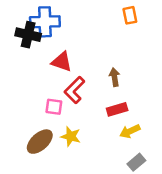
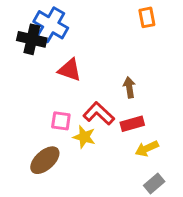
blue cross: (45, 22) -> (51, 25), turned 32
red L-shape: (75, 90) -> (99, 114), moved, turned 88
yellow star: (71, 136) -> (84, 137), moved

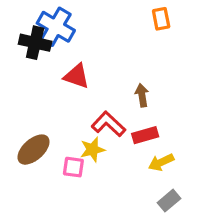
pink square: (61, 121) -> (73, 167), moved
yellow star: (84, 137) -> (92, 150), turned -30
brown ellipse: (45, 160) -> (33, 150), moved

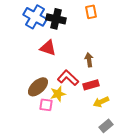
orange rectangle: (161, 19) -> (91, 12), moved
black cross: (35, 43) -> (56, 19), moved
brown ellipse: (33, 150) -> (38, 87), moved

